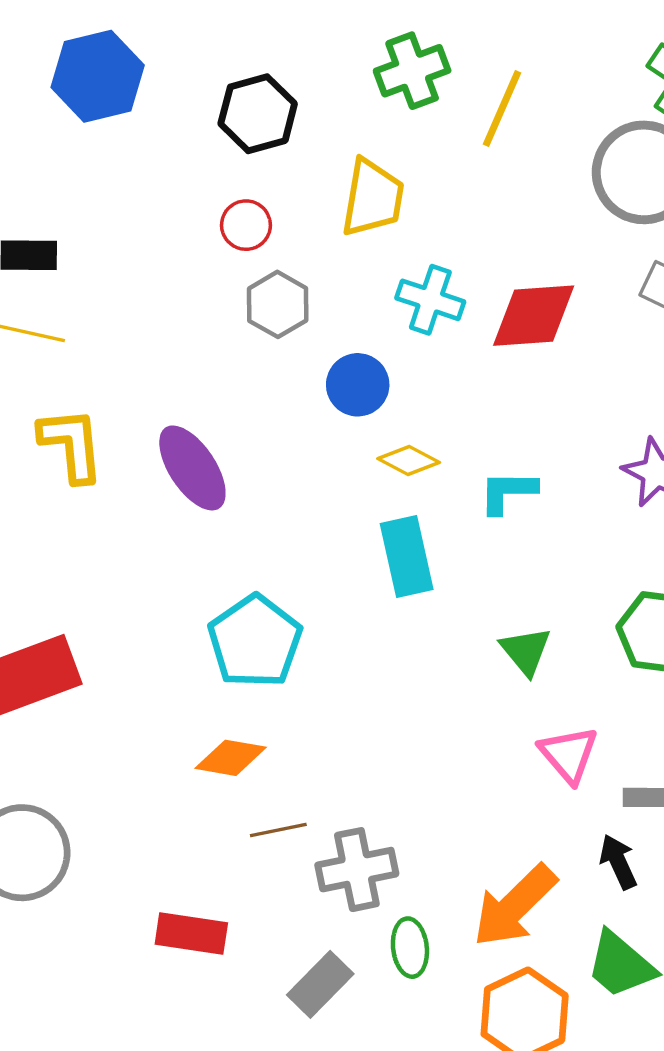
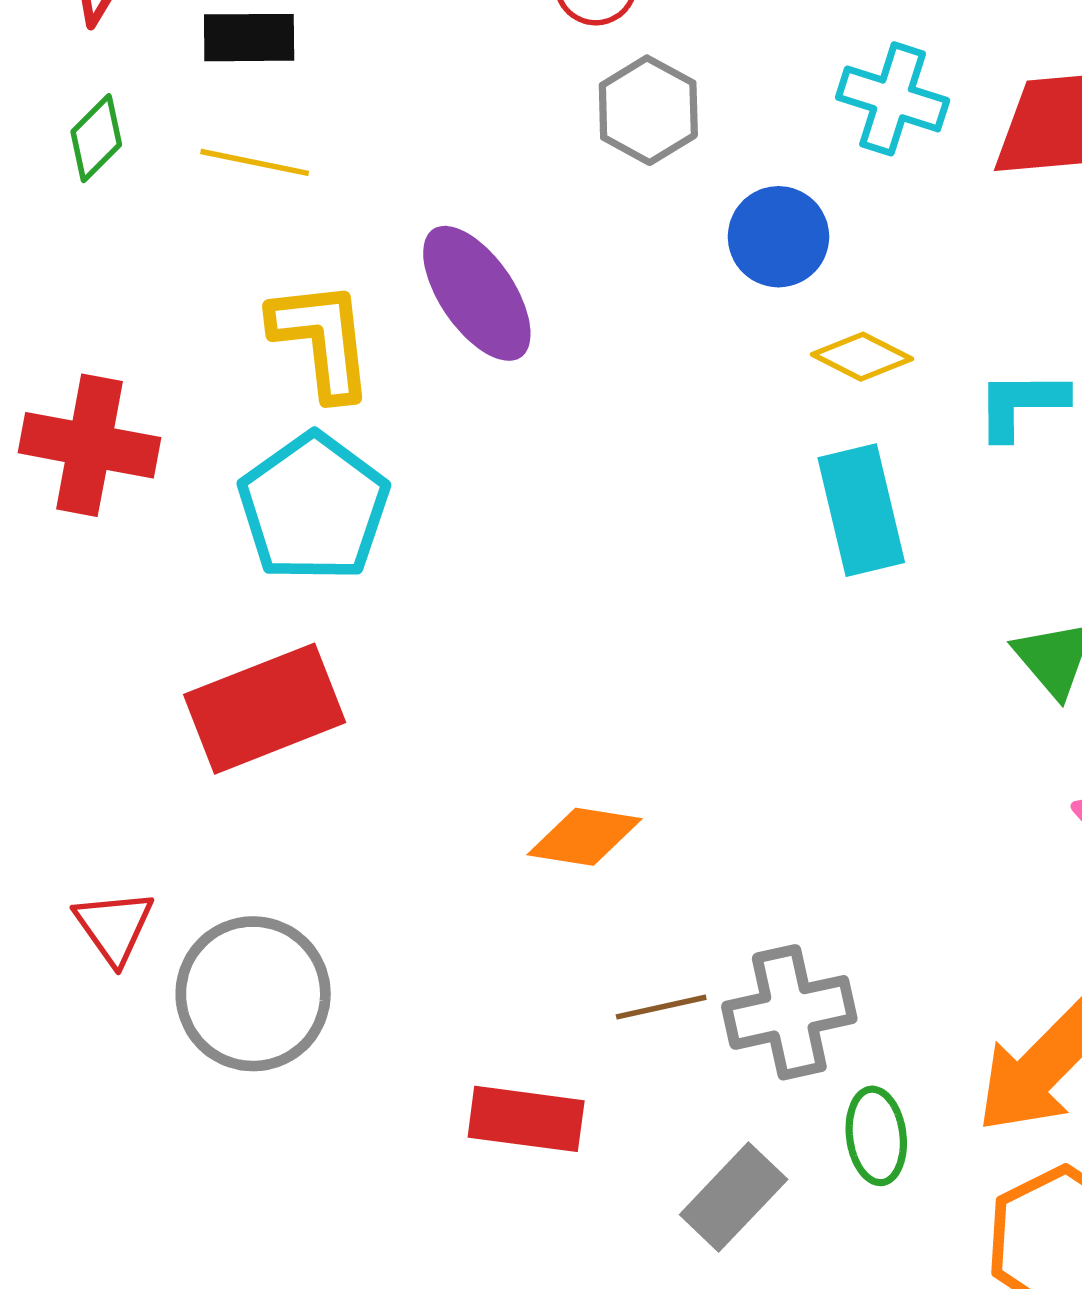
purple ellipse: (192, 468) -> (477, 293), moved
cyan pentagon: (255, 641) -> (314, 507), moved
brown line: (278, 830) -> (661, 1007), moved

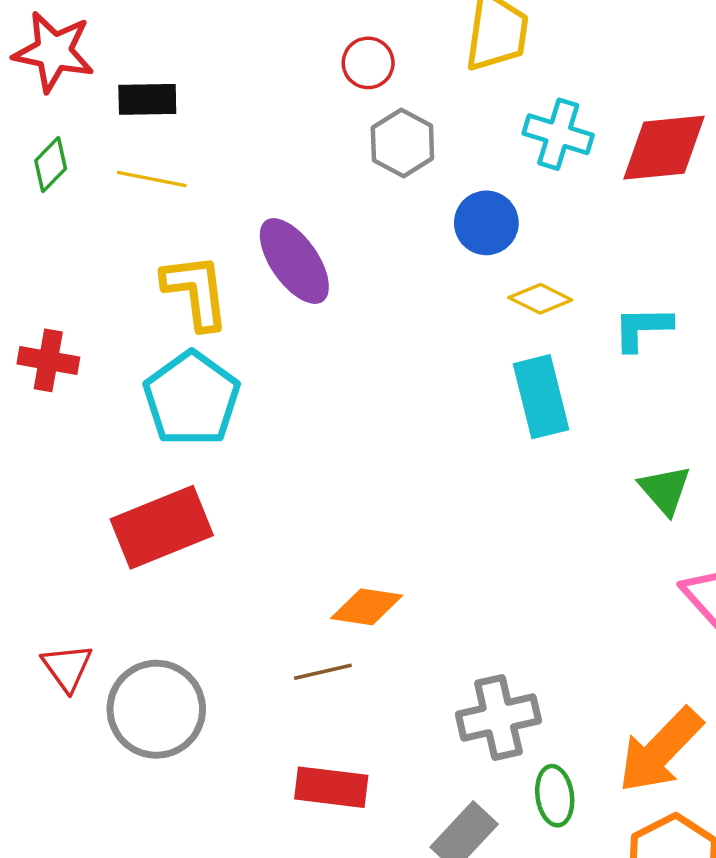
red cross: (89, 445) -> (48, 360), size x0.7
brown line: (661, 1007) -> (323, 672), moved

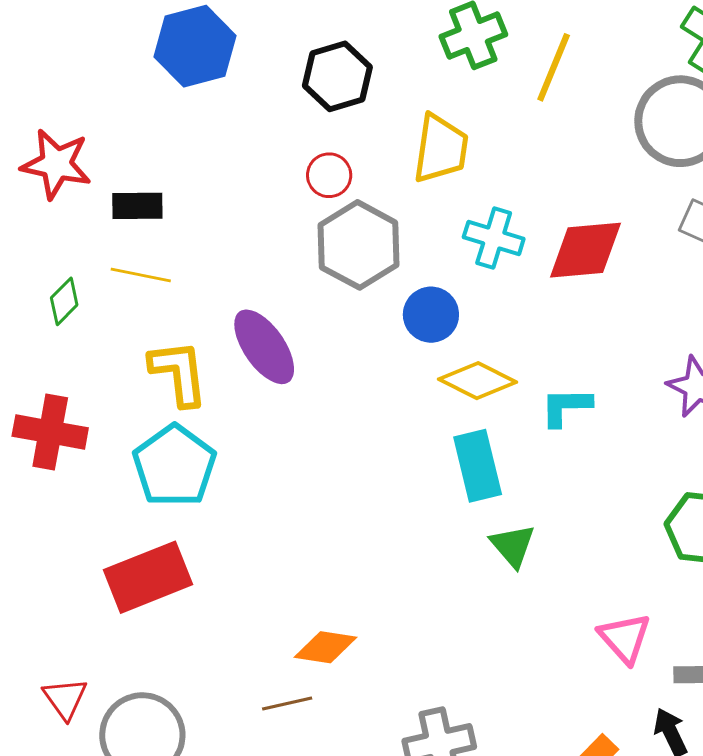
gray hexagon: (402, 143) -> (359, 245), size x1.5
green diamond: (51, 165) -> (64, 301), moved
yellow diamond: (540, 299) -> (477, 381), size x1.4
red cross: (48, 360) -> (50, 432), size x1.4
green triangle: (665, 490) -> (513, 546), moved

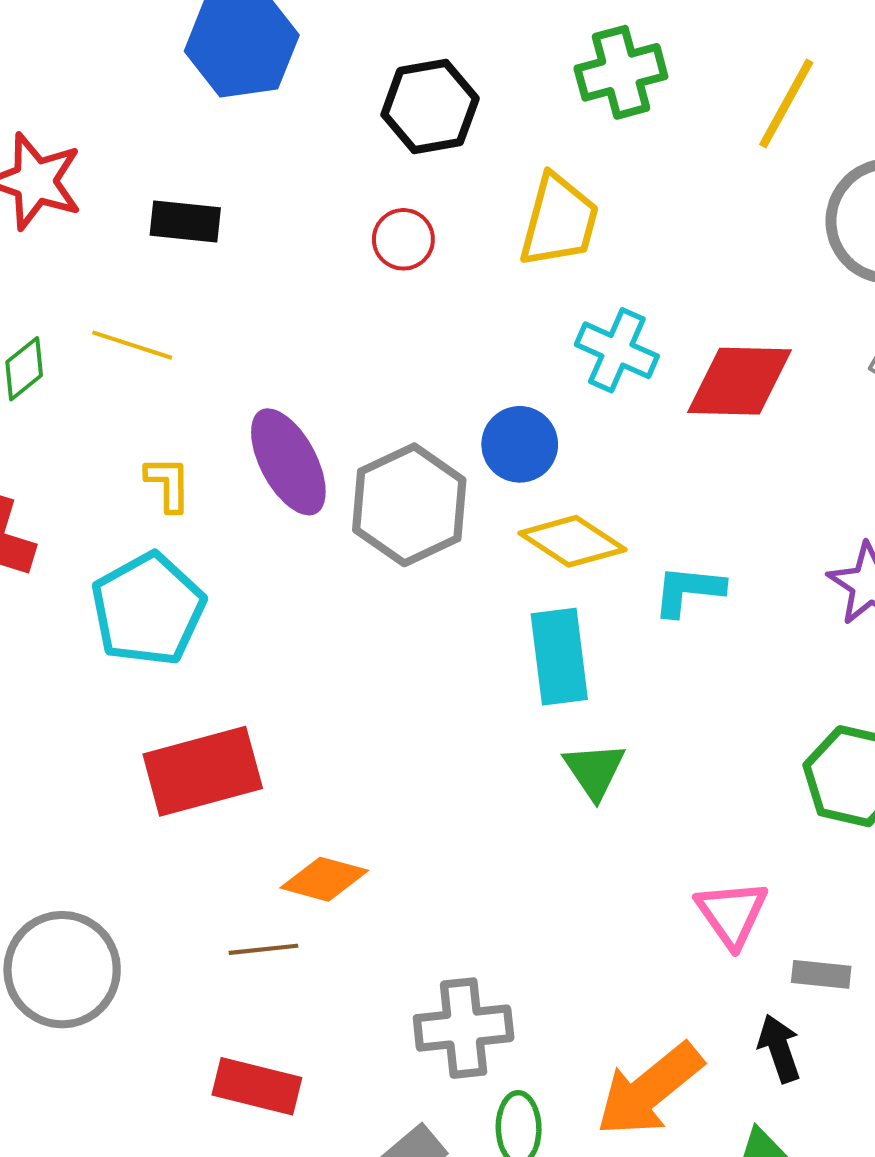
yellow line: (554, 67) -> (786, 104), moved
black rectangle: (137, 206) -> (185, 221), moved
gray hexagon: (359, 245) -> (409, 505), moved
yellow L-shape: (179, 373) -> (168, 484), size x0.6
red rectangle: (148, 577) -> (203, 771), moved

